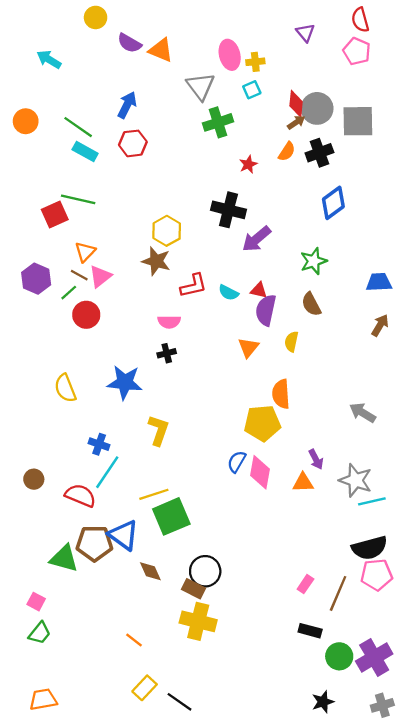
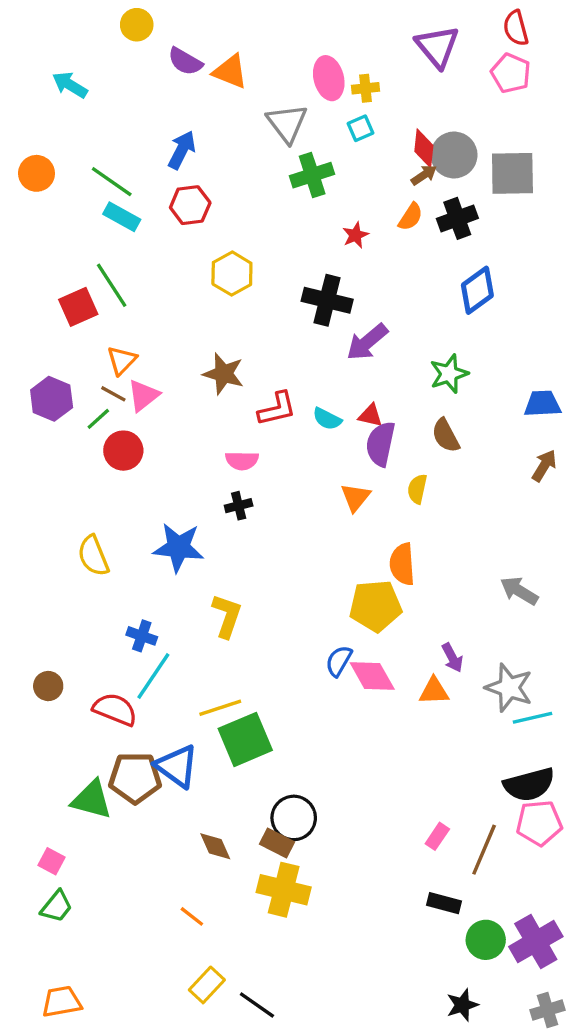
purple triangle: (305, 33) -> (437, 46), size x1.6
green line: (78, 199) -> (112, 285), turned 44
yellow hexagon: (167, 231) -> (232, 274), moved
pink diamond: (260, 472) -> (372, 676), turned -40
brown diamond: (150, 571) -> (215, 846), moved

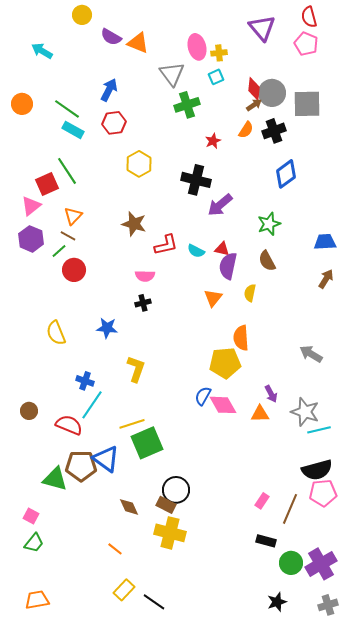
pink triangle: (143, 395) -> (31, 206), moved
blue star: (178, 547) -> (107, 328), size x0.7

